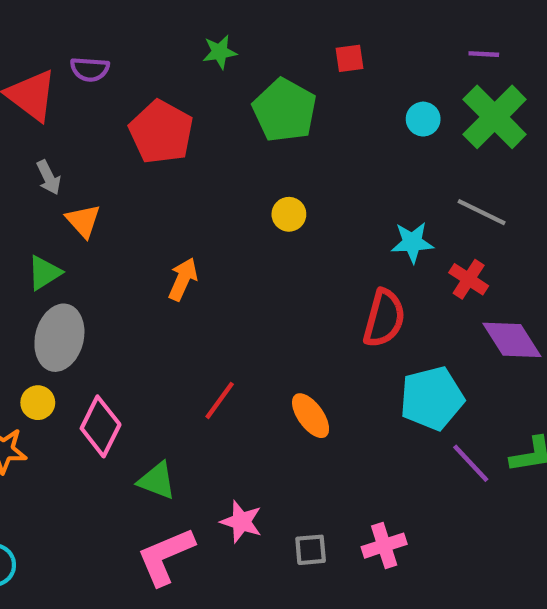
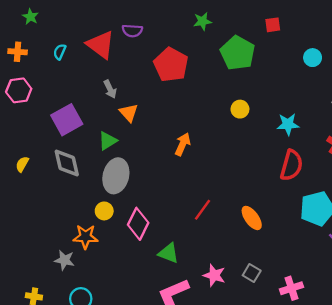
cyan star: (412, 242) -> (288, 124), moved
gray square: (311, 550) -> (252, 273), moved, turned 36

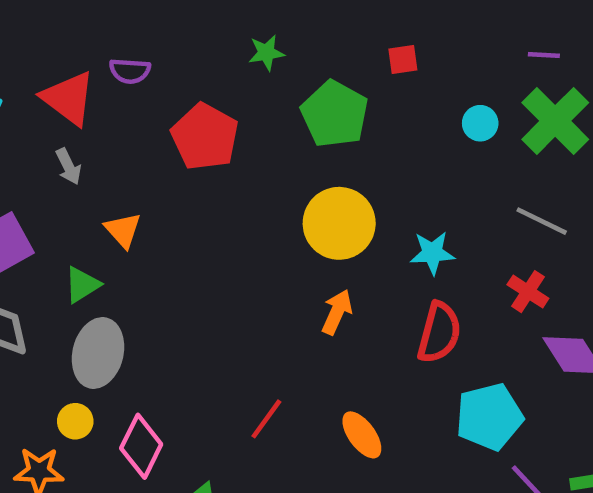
gray arrow: (110, 89) -> (68, 166), moved
yellow circle: (240, 109) -> (339, 223), size x2.0
orange arrow: (183, 144) -> (337, 312), moved

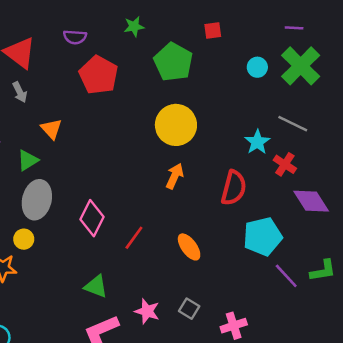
purple semicircle: (130, 71) -> (75, 37), moved
cyan star: (432, 253) -> (257, 142), moved, turned -30
pink diamond: (141, 446) -> (92, 218), moved

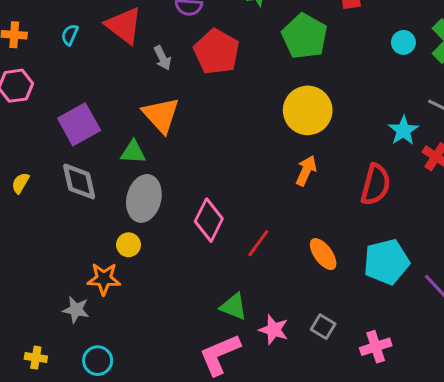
gray arrow: (20, 92) -> (162, 58), moved
orange triangle: (51, 129) -> (161, 115), size x1.5
green triangle: (28, 160) -> (133, 152), turned 35
cyan pentagon: (263, 236) -> (386, 262), moved
green triangle: (96, 286) -> (234, 307), moved

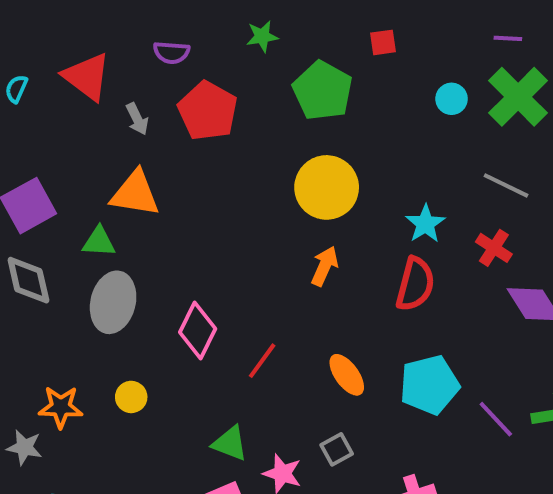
orange triangle: (161, 115) -> (135, 193), turned -39
cyan star: (403, 130) -> (425, 224), moved
yellow circle: (129, 245) -> (131, 397), moved
gray square: (323, 327) -> (337, 449), moved, turned 30

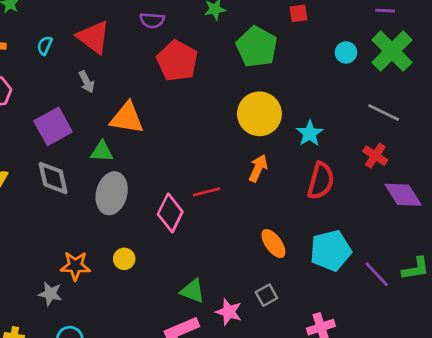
gray arrow: (137, 119) -> (87, 82), moved
cyan star: (425, 224) -> (310, 133), moved
red line: (262, 361) -> (206, 192), moved, turned 40

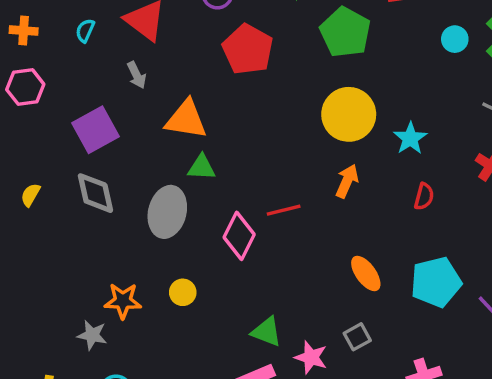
green triangle: (102, 151) -> (202, 167), moved
red semicircle: (321, 181) -> (424, 196), size x0.6

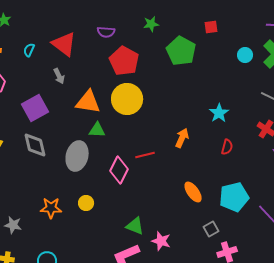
yellow circle: (349, 114) -> (127, 99), moved
gray star: (92, 335) -> (13, 225), moved
gray square: (357, 337) -> (211, 229), moved

